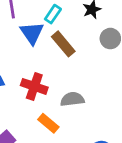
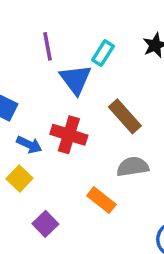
brown rectangle: (63, 44) -> (125, 116), moved
red cross: (34, 86) -> (69, 135), moved

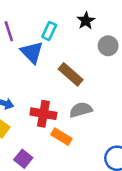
red cross: (69, 135) -> (43, 114), moved

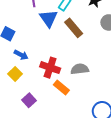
brown rectangle: (71, 74) -> (74, 28), moved

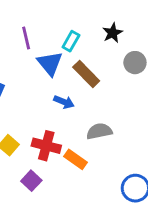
blue arrow: (21, 55) -> (64, 102), moved
red cross: (50, 68) -> (46, 146), moved

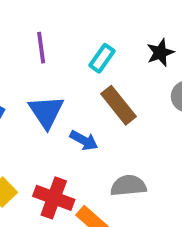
blue triangle: (50, 63) -> (46, 112), moved

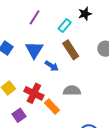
purple line: (41, 48) -> (35, 17), turned 35
black star: (160, 53) -> (85, 14), moved

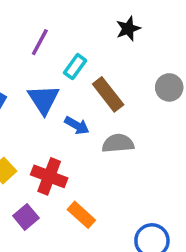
cyan rectangle: (65, 26) -> (75, 67), moved
gray semicircle: (72, 91) -> (118, 143), moved
orange rectangle: (52, 107) -> (81, 215), moved

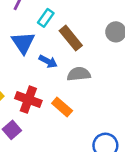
orange rectangle: (81, 215) -> (62, 107), moved

